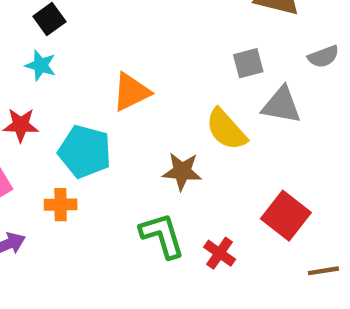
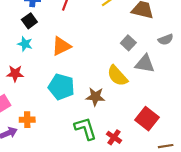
gray square: (248, 63) -> (128, 43), turned -32
orange triangle: (131, 92) -> (61, 46), moved
cyan pentagon: (85, 152) -> (61, 87), moved
orange cross: (61, 205) -> (27, 120), moved

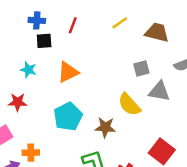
black square: (29, 21) -> (44, 41), moved, turned 32
gray square: (128, 43) -> (141, 68), turned 32
cyan pentagon: (61, 87) -> (68, 117), turned 30

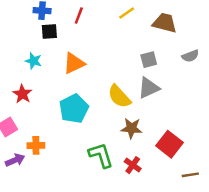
gray triangle: (159, 91) -> (149, 88), moved, turned -35
red star: (18, 102) -> (22, 94), turned 30
yellow semicircle: (129, 105) -> (119, 96), moved
brown star: (105, 127) -> (131, 128), moved

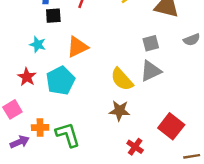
cyan pentagon: (74, 109) -> (61, 81), moved
brown star: (131, 128) -> (119, 111), moved
green L-shape: (101, 155) -> (68, 135), moved

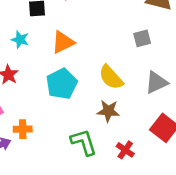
gray triangle: (151, 71) -> (156, 82), moved
cyan pentagon: (61, 81) -> (62, 84), moved
green L-shape: (68, 135) -> (84, 142), moved

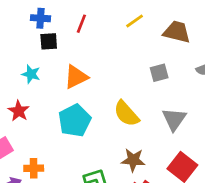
gray triangle: (156, 82) -> (174, 119), turned -30
brown star: (108, 111) -> (133, 160), moved

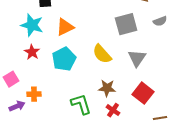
gray square: (159, 73) -> (126, 24), size x1.6
cyan star: (31, 74) -> (32, 25), size x1.6
red star: (19, 111) -> (32, 52), moved

